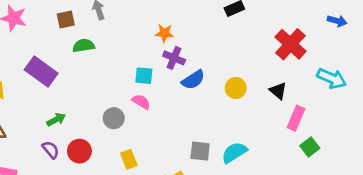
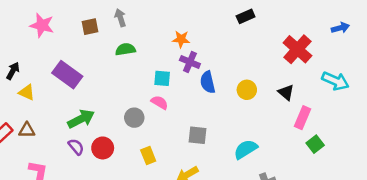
blue arrow: (337, 21) -> (340, 28), turned -30
green semicircle: (84, 46) -> (125, 49), moved
blue semicircle: (193, 80) -> (208, 82), turned 110
green arrow: (56, 120) -> (81, 119), size x1.5
gray square: (200, 151) -> (198, 135), moved

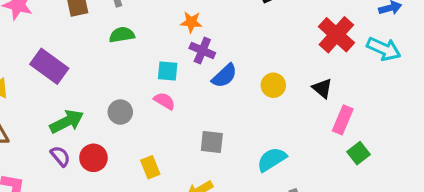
cyan arrow: (335, 81) -> (384, 49), moved
blue semicircle: (208, 82) -> (224, 76), turned -120
gray circle: (134, 118) -> (120, 112), moved

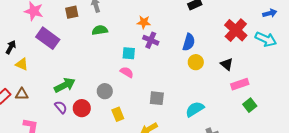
purple rectangle: (49, 66) -> (48, 38), moved
blue semicircle: (224, 76) -> (189, 42), moved, turned -30
gray circle: (120, 112) -> (105, 91), moved
pink rectangle: (343, 120) -> (240, 84), turned 48

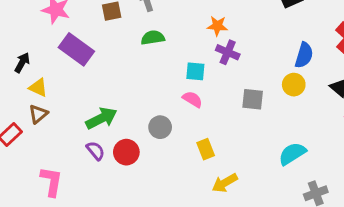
blue semicircle: (189, 42) -> (304, 55), moved
brown triangle: (22, 94) -> (38, 114), moved, turned -40
gray square: (157, 98) -> (253, 99), moved
yellow rectangle: (118, 114) -> (206, 149), moved

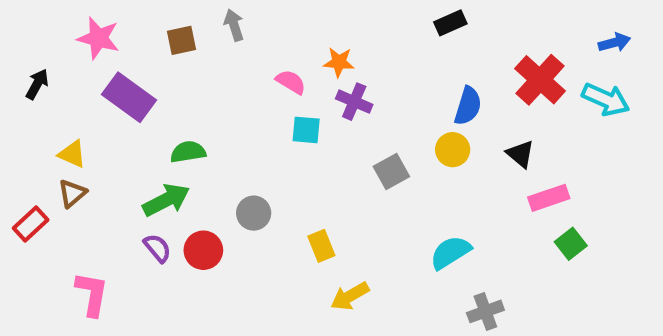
green semicircle: (153, 38) -> (188, 152), moved
black arrow: (22, 63) -> (37, 84), moved
pink semicircle: (192, 99) -> (291, 82), moved
gray square: (253, 99) -> (391, 172), turned -35

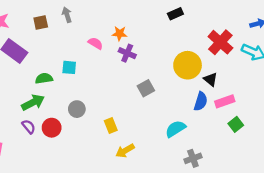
blue semicircle: (468, 106) -> (201, 101), moved
cyan square: (306, 130) -> (69, 67), moved
yellow circle: (453, 150) -> (188, 65), moved, size x1.6

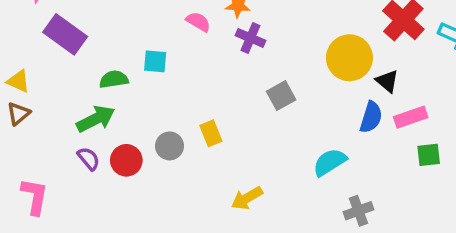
gray circle: (77, 109) -> (170, 146), moved
green square: (236, 124) -> (429, 155), turned 32
yellow rectangle: (111, 125) -> (211, 133), moved

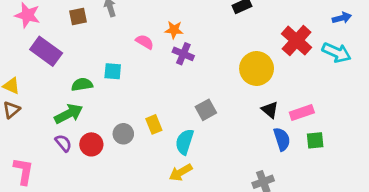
black triangle: (387, 81) -> (270, 110), moved
gray square: (281, 96) -> (206, 110), moved
blue semicircle: (371, 117) -> (282, 139), moved, turned -35
cyan semicircle: (330, 162) -> (185, 142), moved, turned -40

